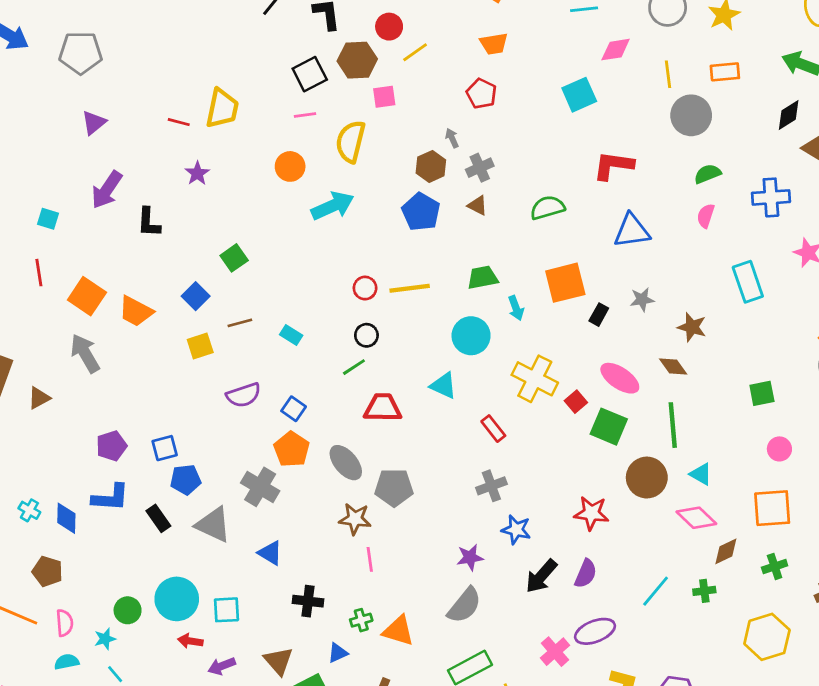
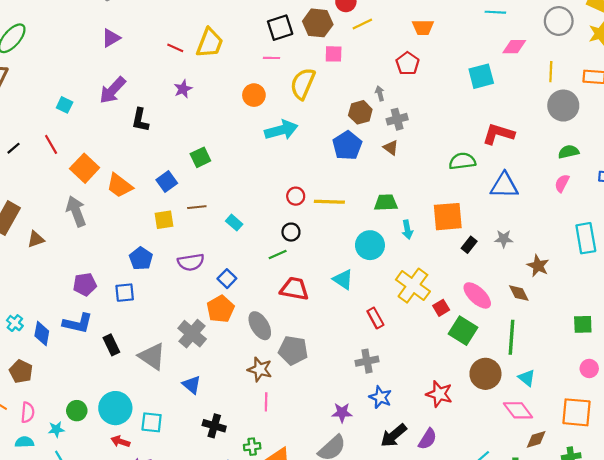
green semicircle: (547, 208) -> (462, 161), moved
red line: (39, 273) -> (51, 144), turned -30
blue pentagon: (186, 480) -> (141, 259), moved, turned 30

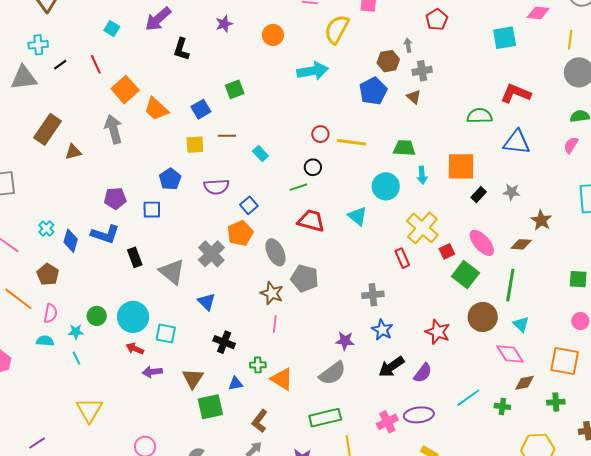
orange circle: (254, 95) -> (273, 35), moved
brown diamond: (519, 293) -> (521, 244), turned -65
red rectangle: (375, 318) -> (402, 258), moved

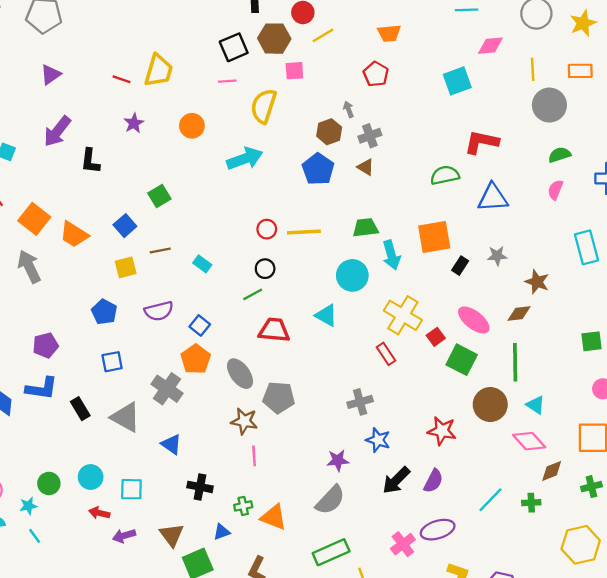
cyan arrow: (422, 175) -> (391, 255), size x1.4
blue square: (152, 210) -> (112, 362), moved
cyan circle: (133, 317) -> (91, 477), size x0.7

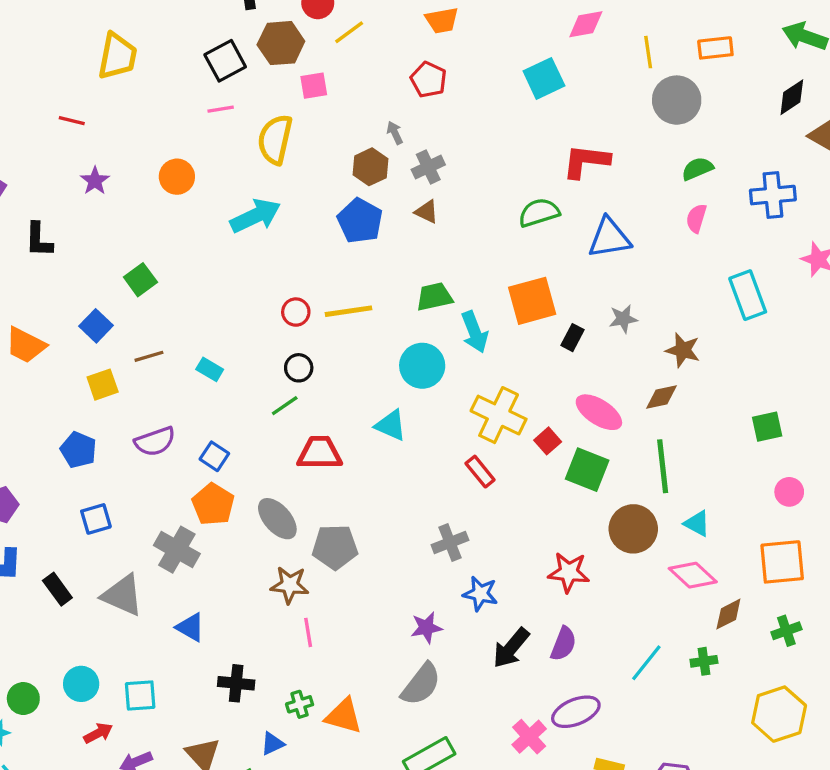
yellow trapezoid: (159, 71) -> (117, 56), moved
red arrow: (99, 513) -> (98, 733), turned 144

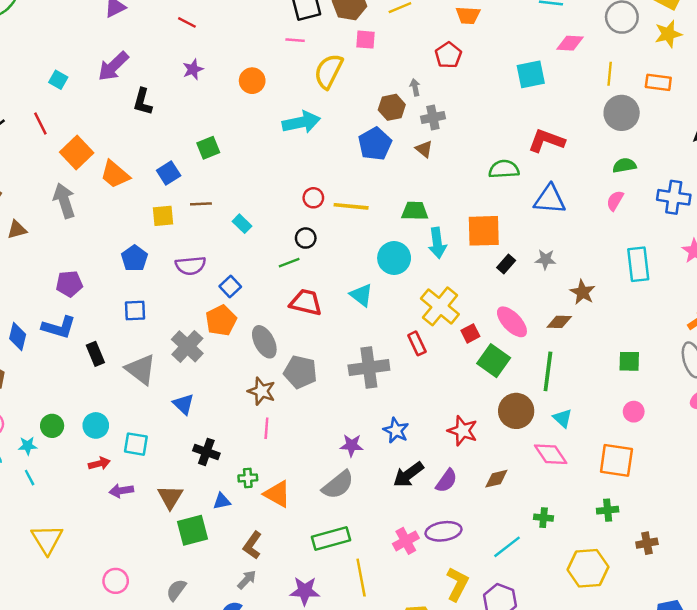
gray cross: (450, 543) -> (369, 368), moved, size x1.5
brown diamond: (728, 614) -> (496, 479), moved
cyan line: (646, 663) -> (507, 547), moved

